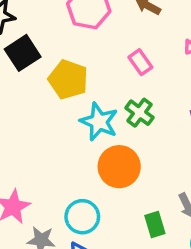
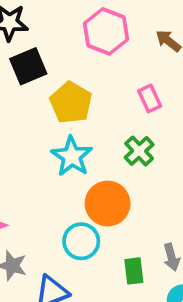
cyan star: (99, 122) -> (72, 156), moved
cyan circle: (82, 217) -> (81, 241), moved

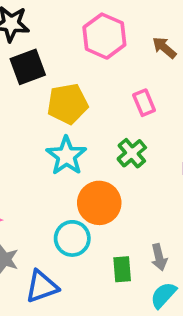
yellow pentagon: (71, 103) -> (68, 104), turned 30

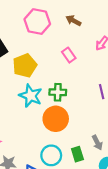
green cross: (132, 153) -> (58, 92), moved, turned -35
cyan circle: (72, 238) -> (51, 155), moved

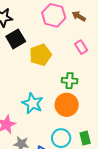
brown arrow: (73, 21) -> (79, 16), moved
cyan star: (31, 96) -> (33, 103), moved

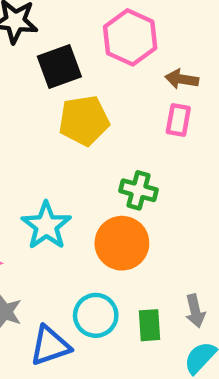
brown arrow: (79, 16) -> (182, 79), moved, turned -32
black square: (16, 39) -> (59, 67), moved
pink rectangle: (81, 47) -> (178, 120), turned 32

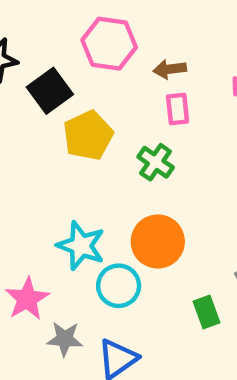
green cross: (139, 190) -> (156, 162), moved, turned 36
cyan circle: (96, 315) -> (119, 286), moved

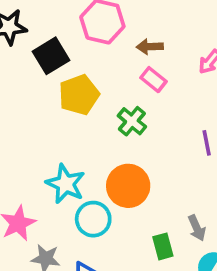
pink rectangle: (178, 109) -> (153, 80), turned -50

